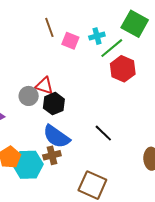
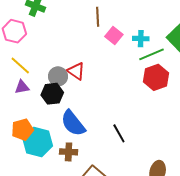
black hexagon: (54, 104) -> (52, 94), moved
brown cross: (52, 155) -> (69, 152), moved

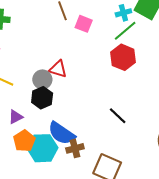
cyan cross: (141, 39) -> (123, 13), moved
red hexagon: (156, 77) -> (123, 57), moved
purple triangle: (22, 87) -> (16, 117), moved
blue semicircle: (73, 123) -> (62, 133), moved

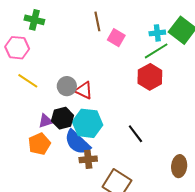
red triangle: (58, 69) -> (84, 90), moved
black hexagon: (42, 98) -> (63, 118), moved
purple triangle: (16, 117) -> (46, 121), moved
cyan hexagon: (43, 148) -> (88, 123), moved

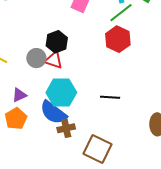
black hexagon: (63, 118) -> (57, 42), moved
black line: (135, 134) -> (110, 97), turned -42

